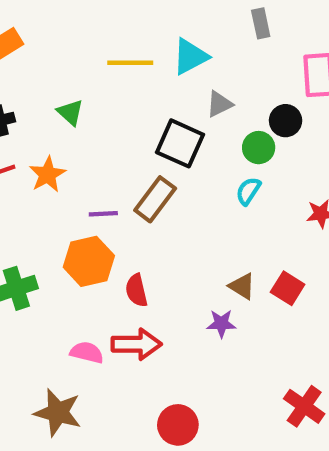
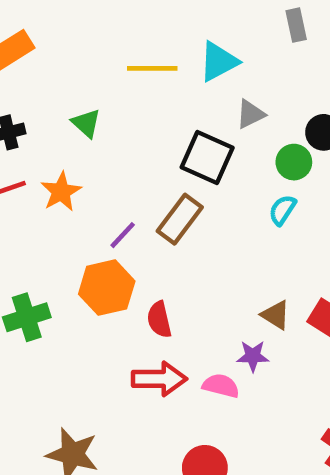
purple line: (103, 214) -> (123, 235), turned -44
pink semicircle: (87, 352) -> (221, 386), moved

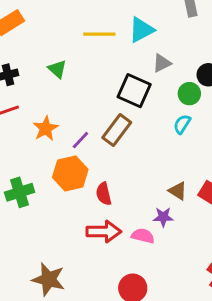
orange star: (61, 192) -> (46, 128), moved

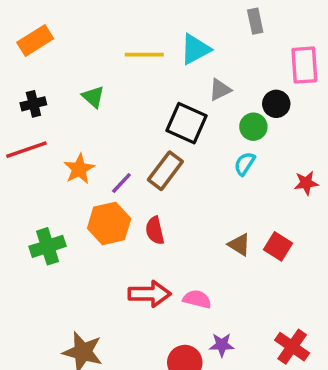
red semicircle: (104, 194) -> (155, 231), moved
purple star: (163, 217) -> (222, 345), moved

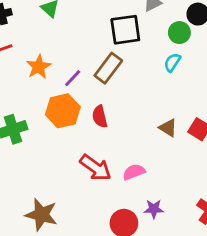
black square: (187, 123) -> (125, 30), turned -32
red arrow: (150, 294) -> (95, 168), turned 36
pink semicircle: (197, 299) -> (134, 172), turned -35

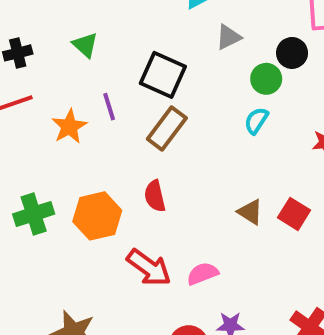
black square: (125, 30) -> (163, 75), moved, turned 32
purple line: (73, 78) -> (109, 107), moved, turned -60
orange hexagon: (63, 111) -> (97, 216), moved

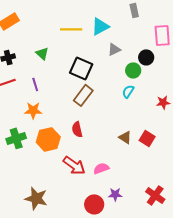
purple line: (109, 107) -> (35, 84), moved
orange star: (69, 127) -> (33, 110), moved, turned 30

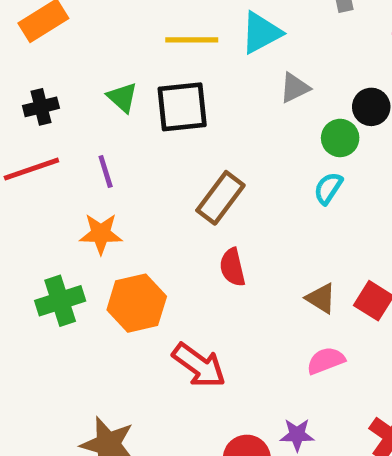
black square: (81, 68) -> (182, 107), moved, turned -30
red semicircle: (77, 129) -> (232, 267), moved
pink semicircle: (101, 168) -> (326, 361), moved

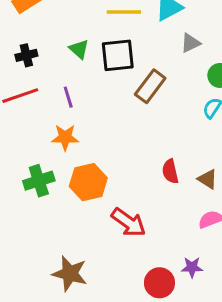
brown rectangle: (220, 198) -> (150, 86), moved
red semicircle: (232, 267) -> (170, 171), moved

